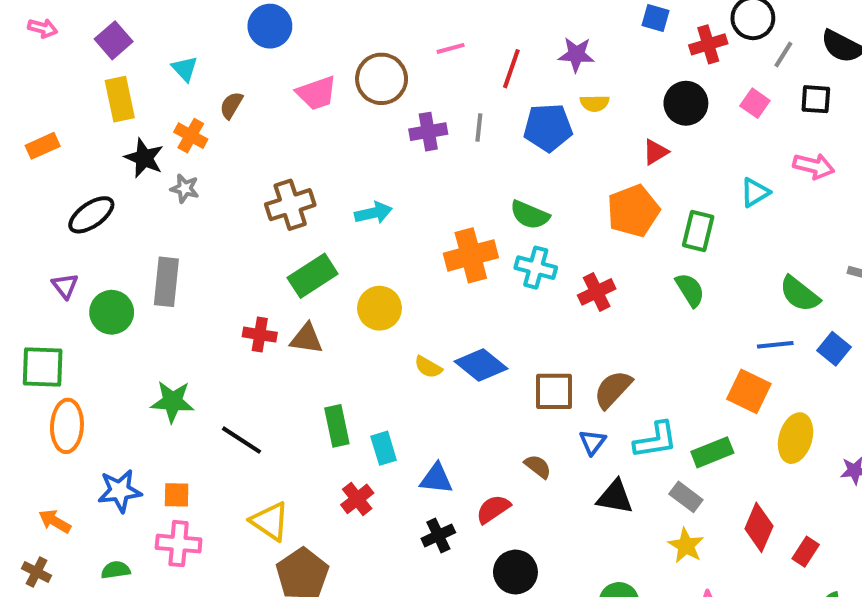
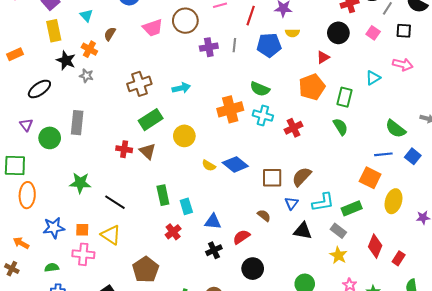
brown triangle: (306, 339) -> (148, 151), turned 36
yellow triangle: (270, 521) -> (111, 235), moved

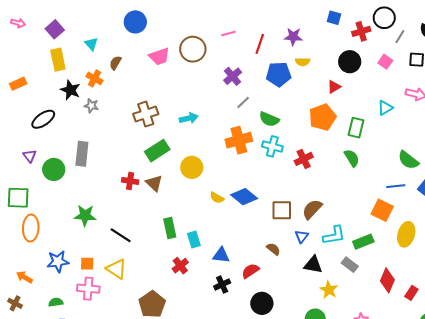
gray line: (234, 45) -> (243, 103), moved, turned 40
purple cross: (209, 47) -> (233, 76), moved, turned -30
yellow star: (338, 255) -> (329, 290), moved

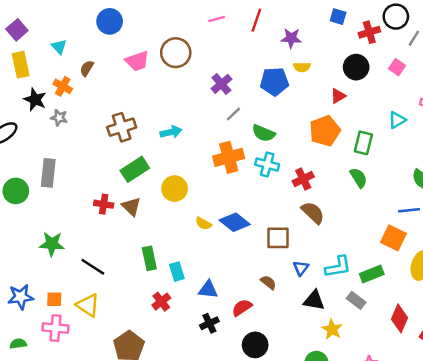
pink line: (228, 33) -> (217, 19), moved
red line: (260, 44) -> (256, 20), moved
brown semicircle: (312, 209) -> (313, 213), moved, turned 90

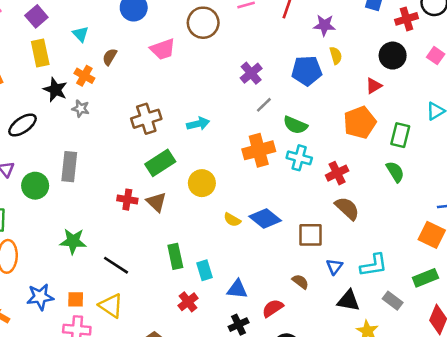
brown circle: (176, 53) -> (203, 23), moved
yellow semicircle: (302, 67) -> (336, 56), turned -105
green rectangle: (372, 274) -> (425, 278), moved

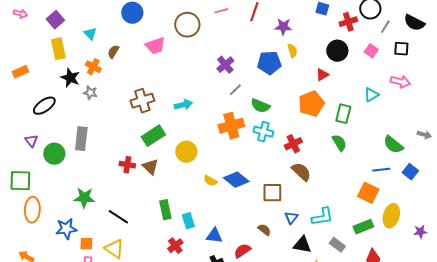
blue star: (40, 297) -> (66, 229), moved

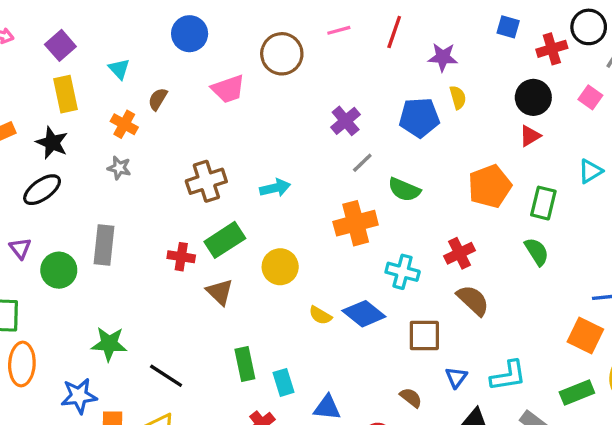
red triangle: (322, 75) -> (530, 136), moved
black star: (70, 78) -> (52, 143), moved
cyan cross: (263, 132) -> (403, 272), moved
red cross: (127, 165) -> (181, 257), moved

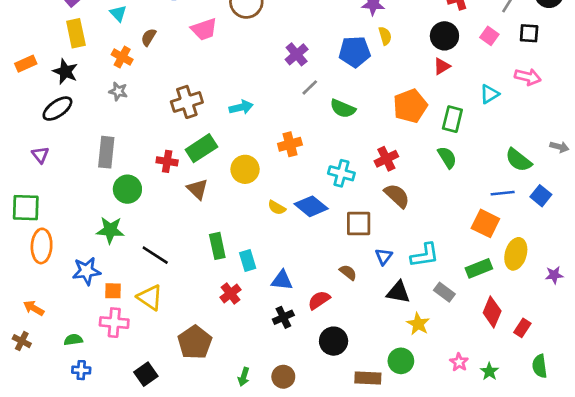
orange cross: (356, 223) -> (290, 144), moved, size x0.7
green circle: (59, 270) -> (127, 189), moved

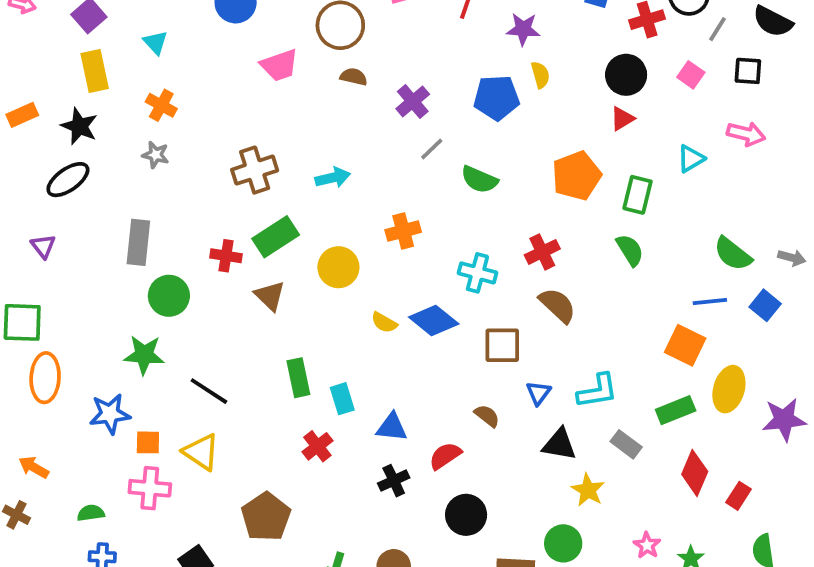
brown semicircle: (149, 37) -> (354, 77), moved, turned 72
gray arrow: (559, 147) -> (792, 258), moved
purple star: (554, 275) -> (784, 420), size x1.6

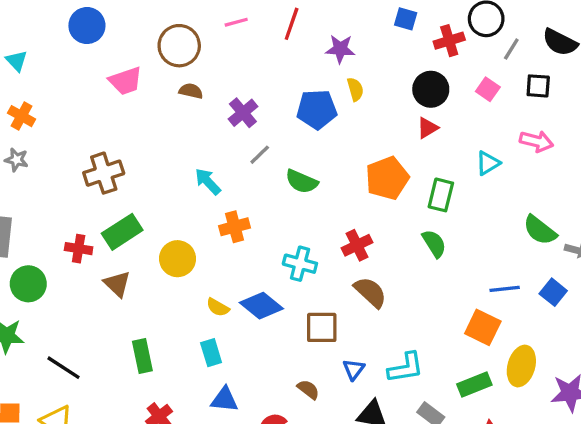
cyan arrow: (333, 178) -> (208, 182), moved, turned -120
green semicircle: (733, 254) -> (540, 230), moved
cyan rectangle: (342, 399) -> (211, 353), moved

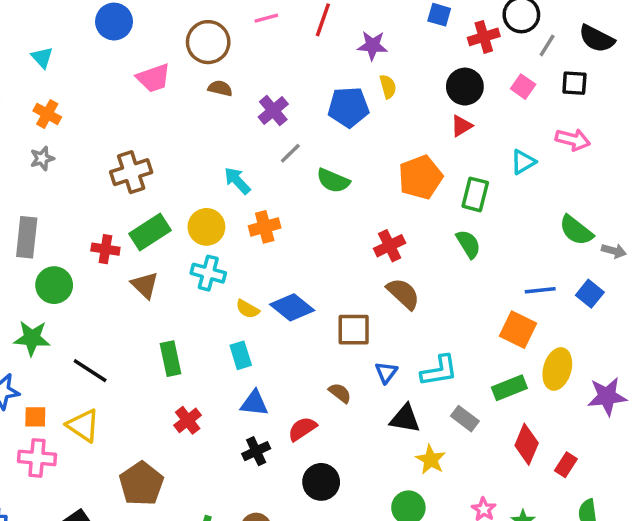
gray star: (16, 160) -> (42, 158), turned -30
yellow circle: (178, 259) -> (206, 227), moved
cyan cross: (300, 264) -> (208, 273), moved

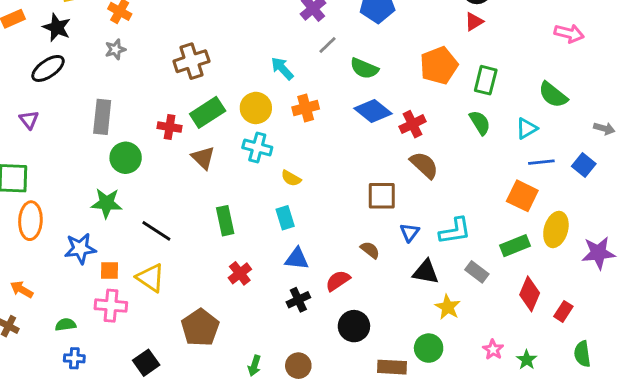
cyan triangle: (523, 162) -> (527, 128), moved
green semicircle: (576, 230) -> (553, 95), moved
blue diamond: (292, 307) -> (373, 111), moved

